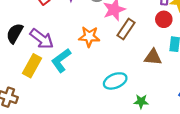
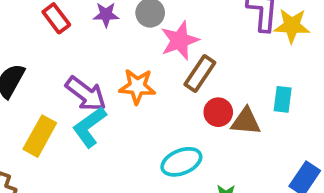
red circle: (164, 19) -> (218, 112), moved
purple arrow: (42, 39) -> (86, 94), moved

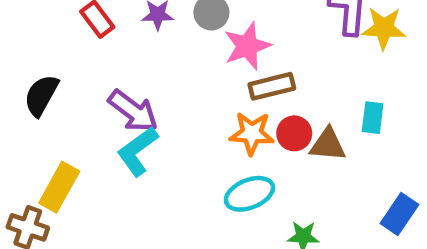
brown rectangle: (200, 74) -> (272, 86), turned 42
orange star: (137, 86) -> (252, 133), moved
yellow rectangle: (40, 136) -> (59, 187), moved

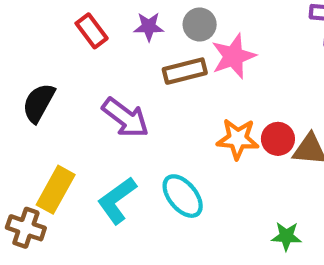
brown rectangle: (272, 86) -> (185, 71), moved
cyan L-shape: (138, 151) -> (117, 200), moved
cyan ellipse: (249, 194) -> (183, 196), moved, turned 72

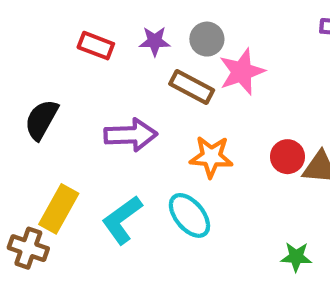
red rectangle: (92, 31) -> (96, 46), turned -32
brown rectangle: (185, 71) -> (192, 87), turned 42
purple arrow: (125, 118) -> (131, 135), turned -39
orange star: (238, 139) -> (211, 157), moved

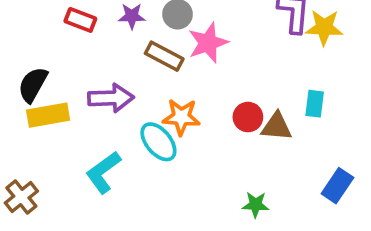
yellow rectangle: (59, 209) -> (48, 115), moved, turned 51
cyan ellipse: (189, 215) -> (158, 142), moved
brown cross: (28, 248) -> (21, 197), turned 32

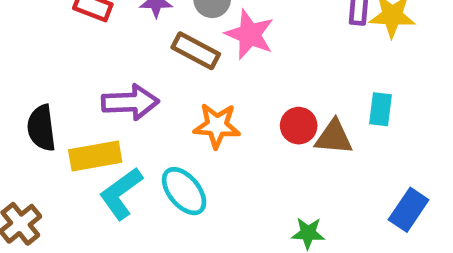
pink star: (208, 43) -> (250, 34), turned -30
black semicircle: (33, 85) -> (41, 128), moved, turned -36
yellow rectangle: (48, 115) -> (95, 156), moved
cyan ellipse: (158, 142) -> (184, 191), moved

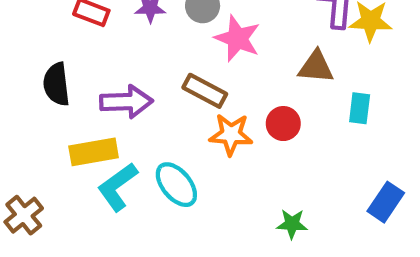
brown rectangle: (196, 51) -> (205, 91), moved
orange star: (217, 126) -> (231, 134), moved
black semicircle: (41, 128) -> (56, 84), moved
brown triangle: (334, 137) -> (316, 67), moved

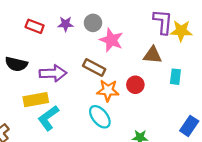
black semicircle: (56, 84) -> (16, 64), turned -70
cyan ellipse: (176, 185) -> (100, 117), moved

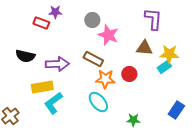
purple star: (66, 24) -> (55, 12), moved
yellow star: (181, 31) -> (169, 54), moved
cyan rectangle: (175, 77) -> (164, 67), turned 48

